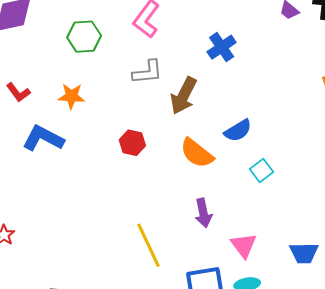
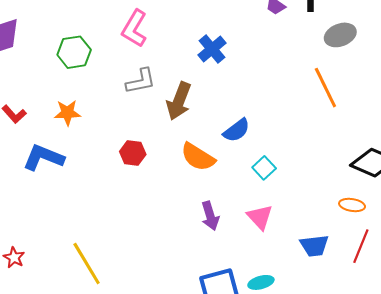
yellow line: (148, 245) -> (87, 264), moved
pink triangle: (244, 245) -> (260, 217), moved

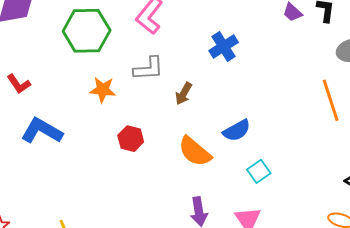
green hexagon: (74, 52) -> (87, 31), size x1.4
brown arrow: (179, 101) -> (184, 94), size x0.6
orange star: (67, 113) -> (103, 90), moved

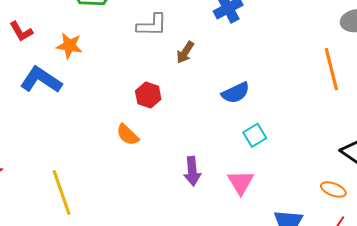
orange star: (103, 90) -> (69, 46), moved
red hexagon: (131, 139) -> (148, 95), moved
orange semicircle: (195, 152) -> (128, 135), moved, size x0.7

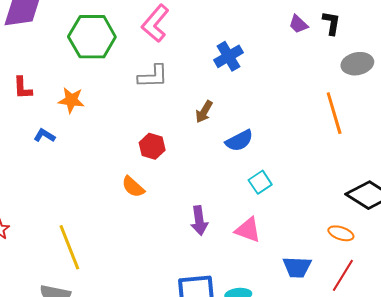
red L-shape: (21, 31) -> (23, 88), turned 30
brown arrow: (185, 52) -> (204, 112), moved
blue L-shape: (41, 80) -> (44, 136), size x0.5
pink triangle: (241, 182) -> (248, 230), turned -36

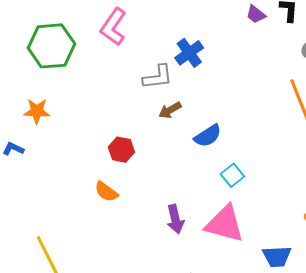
gray L-shape: (153, 76) -> (158, 77), moved
brown arrow: (204, 112) -> (170, 110), turned 35
pink triangle: (248, 230) -> (225, 224), size x1.5

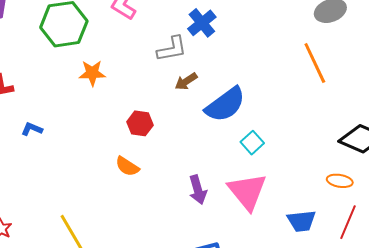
orange star: (37, 111) -> (92, 73), moved
blue semicircle: (208, 136) -> (225, 105), size x1.5
pink triangle: (225, 224) -> (247, 192), turned 39

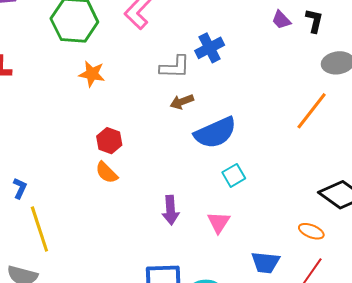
orange line: (315, 63) -> (312, 111), turned 51
red hexagon: (140, 123) -> (109, 141), moved
blue L-shape: (32, 129) -> (20, 188), moved, turned 80
pink triangle: (247, 192) -> (219, 222), size x0.6

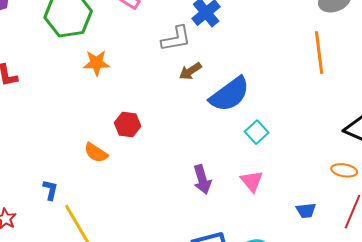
orange line: (312, 111) -> (319, 53), turned -33
orange semicircle: (107, 173) -> (96, 153), moved
blue trapezoid: (265, 262) -> (306, 211), size x0.7

